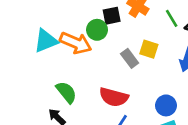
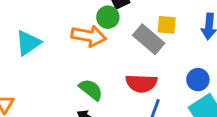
cyan triangle: (46, 41) -> (28, 43), moved
gray rectangle: (130, 58) -> (149, 39), size x1.5

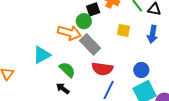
gray rectangle: (149, 39) -> (90, 44), moved
cyan triangle: (28, 43) -> (42, 55), moved

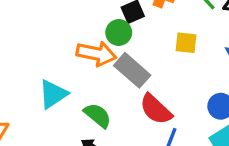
red semicircle: (102, 69) -> (156, 109), turned 40

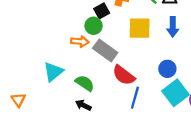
yellow square: (186, 43) -> (140, 28), size x1.5
orange arrow: (96, 54) -> (80, 42), size x0.7

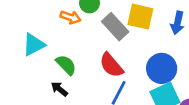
gray rectangle: (105, 50) -> (115, 27), moved
blue circle: (167, 69) -> (162, 68), size x1.5

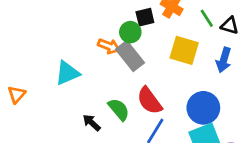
gray rectangle: (115, 27) -> (130, 56), moved
green semicircle: (66, 65) -> (119, 109), moved

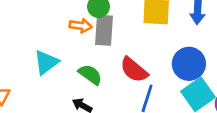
gray rectangle: (130, 56) -> (104, 30), turned 56
green semicircle: (119, 109) -> (90, 75), moved

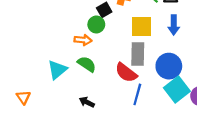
gray rectangle: (104, 30) -> (138, 54), moved
green semicircle: (90, 75) -> (87, 64), moved

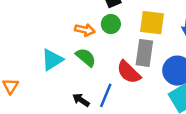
green circle: (96, 24) -> (111, 24), moved
blue line: (137, 94) -> (106, 95), moved

